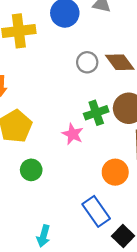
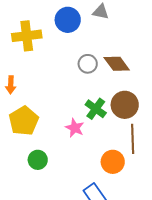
green cross: (96, 113) -> (96, 109), turned -35

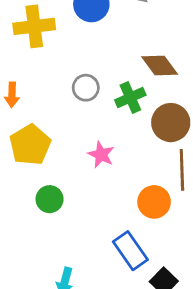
gray circle: (88, 64) -> (86, 88), moved
green cross: (96, 109) -> (130, 97), moved, turned 30

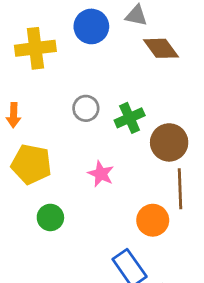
brown diamond: (160, 65) -> (161, 48), moved
yellow pentagon: (30, 145) -> (31, 164), turned -30

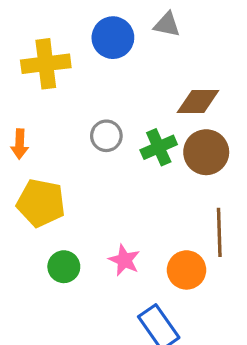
brown diamond: (161, 48) -> (198, 101), moved, turned -54
brown circle: (169, 142) -> (206, 152), moved
pink star: (101, 174) -> (124, 260), moved

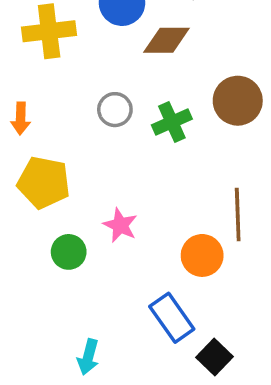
brown diamond: (198, 101) -> (167, 40), moved
brown circle: (206, 152) -> (238, 101), moved
pink star: (124, 260) -> (120, 225), moved

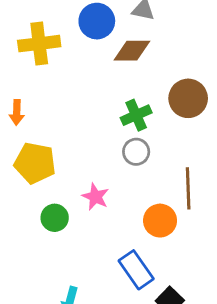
gray circle: (115, 110) -> (136, 152), moved

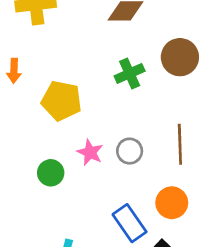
gray circle: (136, 152) -> (130, 151), moved
yellow pentagon: (35, 163) -> (62, 101), moved
orange circle: (160, 221) -> (172, 203), moved

